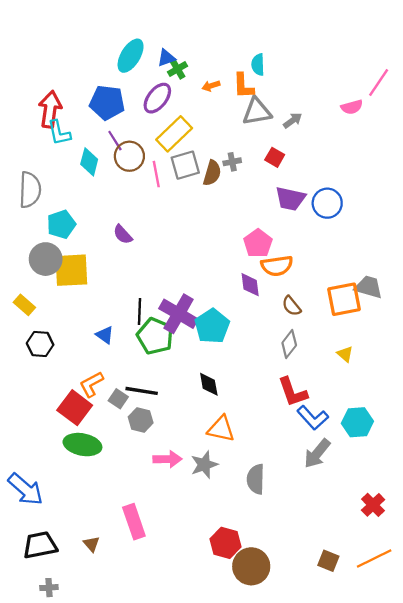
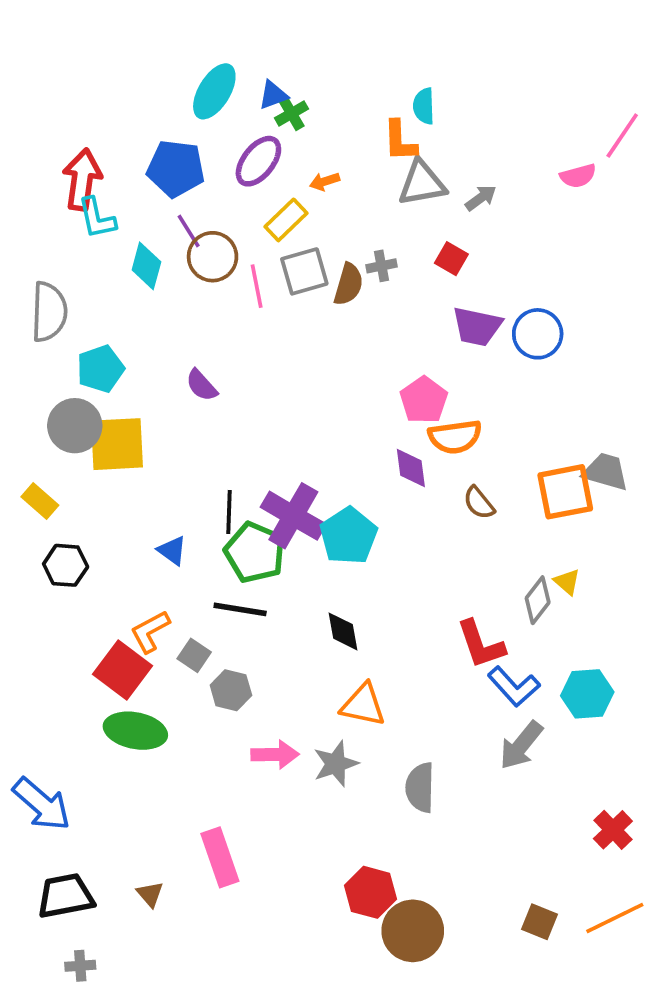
orange arrow: (211, 86) -> (325, 181), moved
yellow rectangle: (174, 134) -> (286, 220), size x0.7
gray diamond: (289, 344) -> (538, 600), moved
black line: (142, 391) -> (240, 609), moved

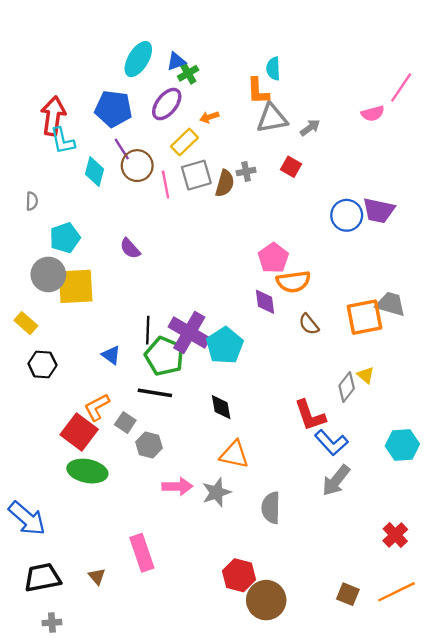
gray semicircle: (49, 312) -> (32, 201), size x0.5
purple trapezoid: (477, 327) -> (379, 211), moved
cyan hexagon: (587, 694) -> (402, 445), moved

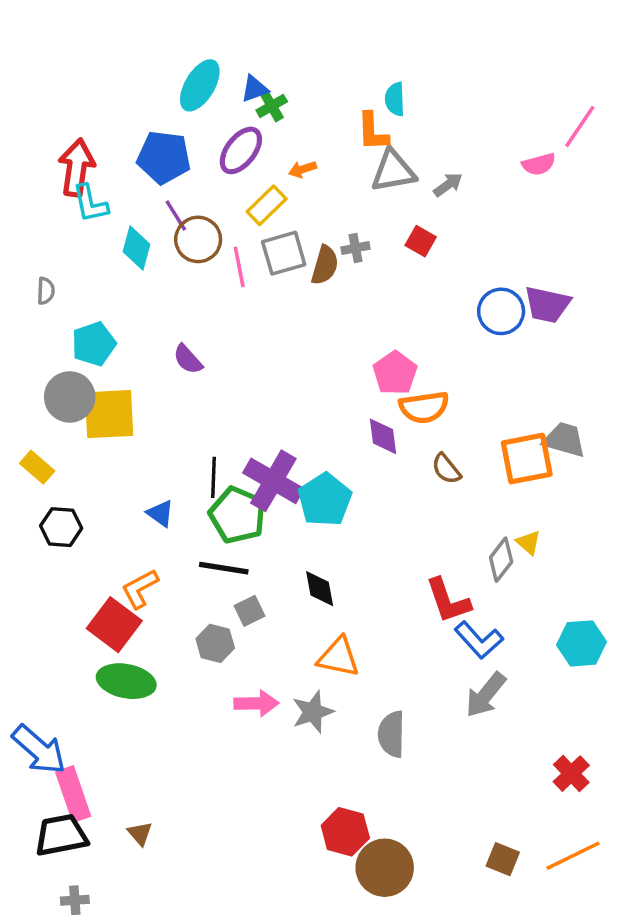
gray square: (125, 422) -> (249, 611), moved, turned 30
pink rectangle: (142, 553) -> (73, 794), moved

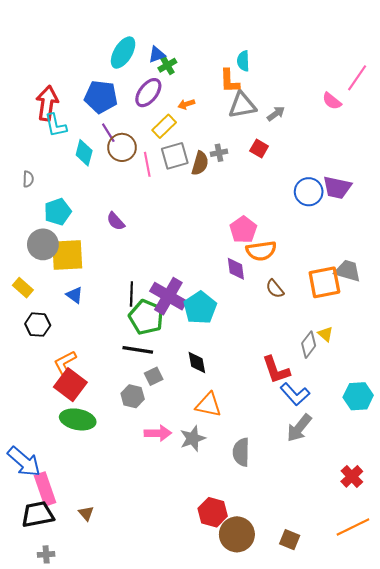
pink semicircle: (539, 164) -> (332, 101), turned 54
blue triangle: (160, 513) -> (75, 295), moved
orange L-shape: (140, 589) -> (65, 363), moved
brown square: (503, 859) -> (290, 540), moved

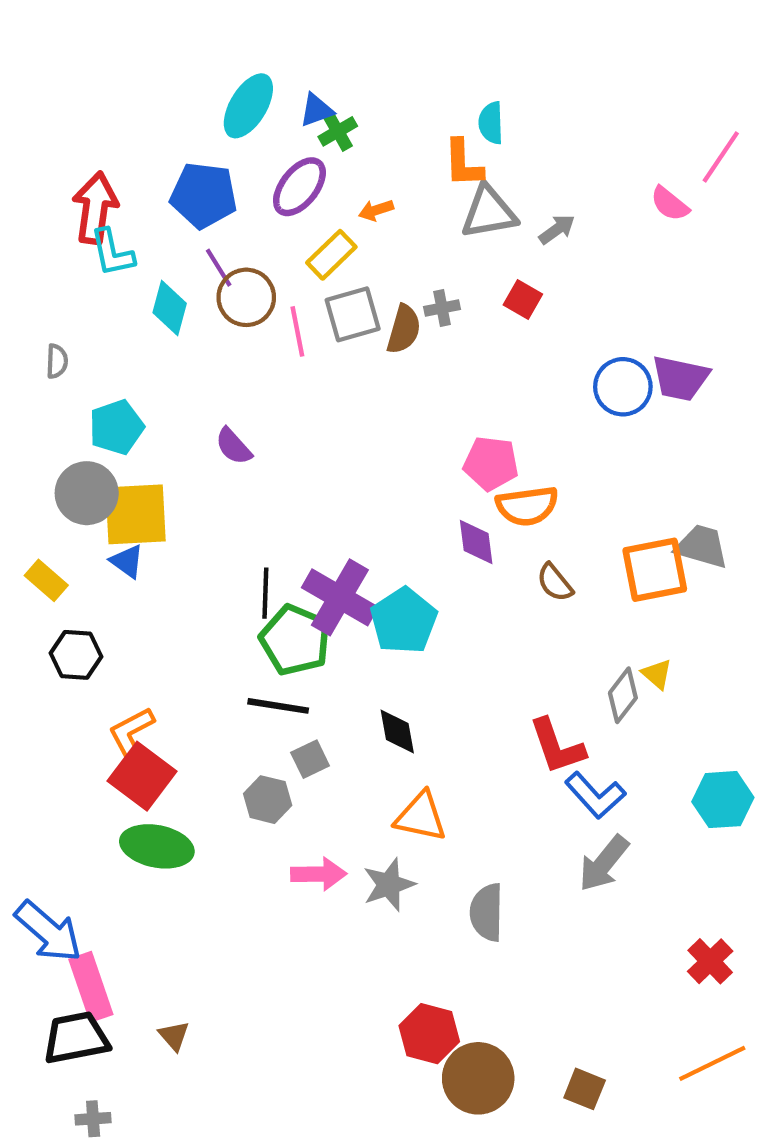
pink pentagon: (243, 230) -> (491, 463), turned -30
blue triangle: (75, 295) -> (127, 561), moved

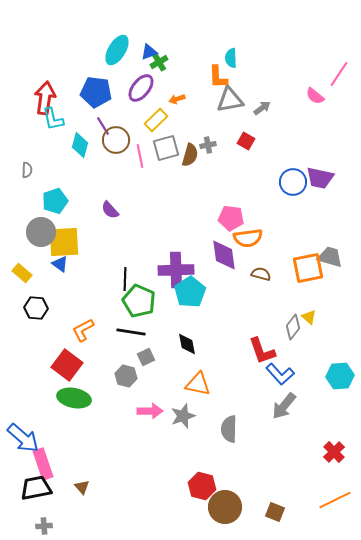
purple diamond: (476, 542) -> (224, 255), size x1.4
brown semicircle: (555, 583) -> (261, 274), turned 144
purple cross: (340, 597) -> (176, 270), moved, turned -32
orange L-shape: (131, 731) -> (83, 330), moved

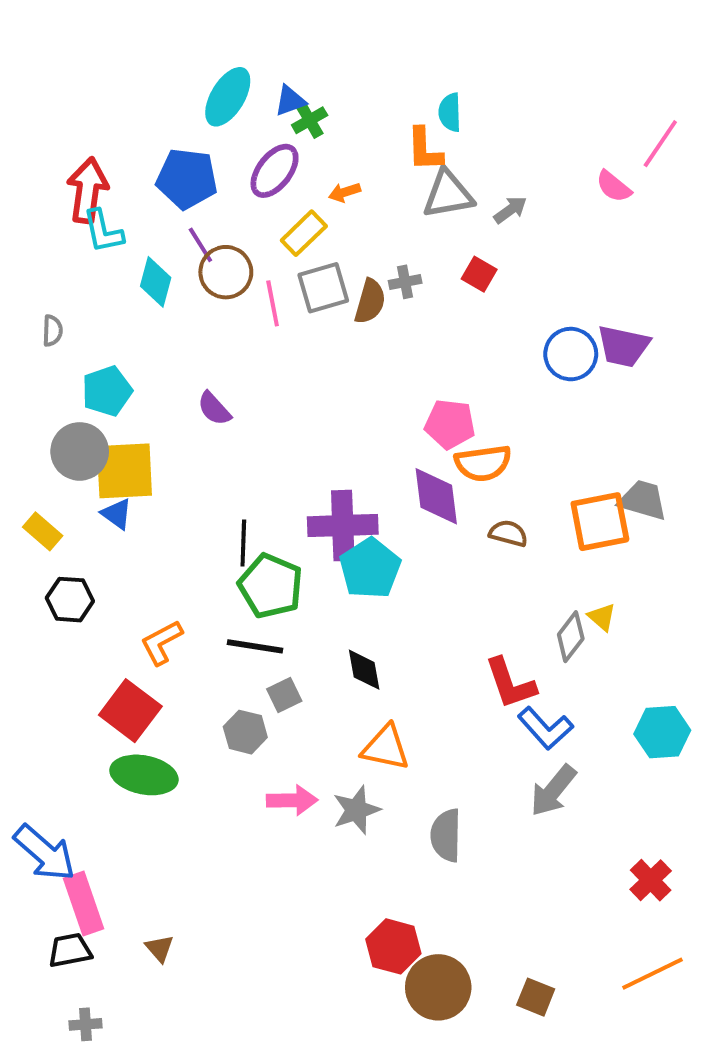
black trapezoid: (36, 488) -> (70, 950), size x0.7

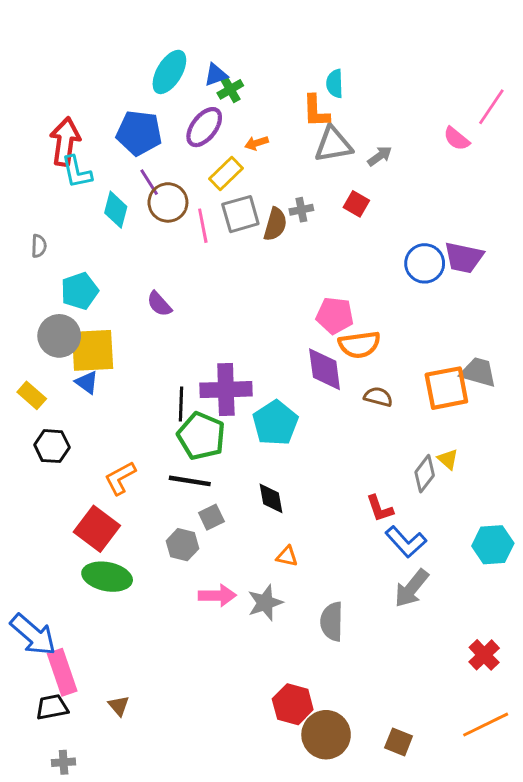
purple cross: (343, 526) -> (226, 390), moved
red L-shape: (510, 683) -> (380, 508), size x0.7
orange triangle: (386, 748) -> (287, 556), size x0.6

